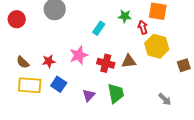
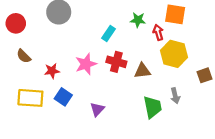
brown semicircle: (23, 62) -> (24, 56), moved
red cross: (106, 63) -> (116, 62), moved
green trapezoid: (116, 93) -> (153, 107), moved
gray arrow: (165, 99) -> (175, 96), moved, turned 32

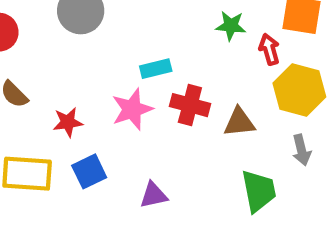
cyan rectangle: (108, 34) -> (156, 69), moved, turned 42
gray arrow: (175, 96) -> (301, 150), moved
blue square: (63, 97) -> (89, 171), turned 30
purple triangle: (97, 109) -> (154, 195), turned 35

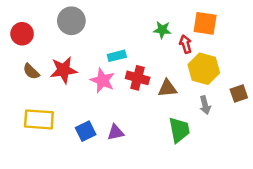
pink star: (132, 109) -> (103, 80), turned -30
red star: (68, 122) -> (64, 70), moved, size x1.5
blue square: (89, 171) -> (86, 131), moved

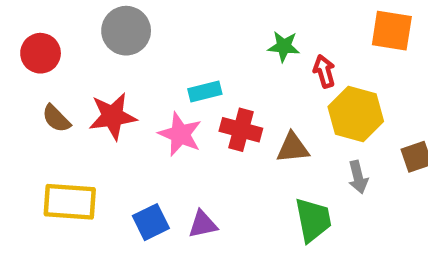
orange square: (205, 23) -> (392, 31), moved

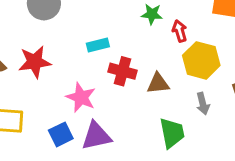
pink star: (180, 134) -> (81, 97), moved
purple triangle: (203, 224) -> (96, 136), size x1.5

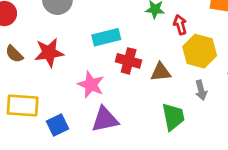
cyan rectangle: (98, 45) -> (106, 37), size x1.4
blue square: (61, 134) -> (57, 125), moved

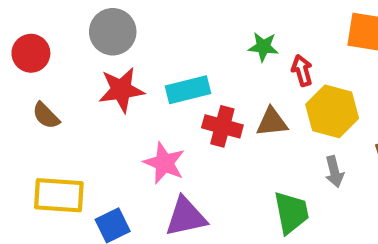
red star: (49, 53) -> (121, 90), moved
brown triangle: (161, 72) -> (272, 122), moved

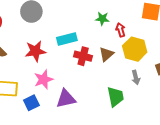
red star: (121, 90) -> (35, 51), moved
brown triangle: (272, 122) -> (106, 54), turned -35
pink star: (164, 163) -> (44, 79), moved, turned 30

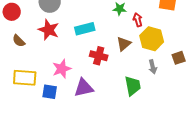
red star: (35, 51) -> (49, 30), moved, turned 30
red cross: (83, 56) -> (99, 56), moved
blue square: (31, 103) -> (50, 92), turned 35

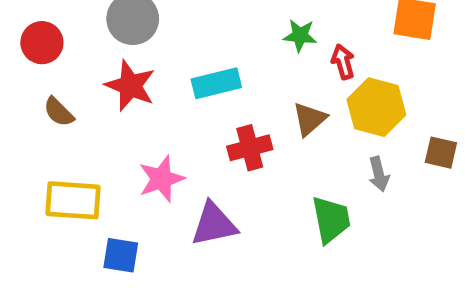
red cross: (99, 56) -> (250, 148), turned -30
brown square: (179, 58) -> (441, 153), turned 32
blue square: (50, 92) -> (121, 255), moved

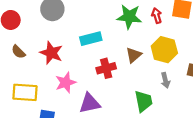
green star: (300, 35) -> (129, 17), size x1.6
red arrow: (343, 62) -> (157, 16), moved
red star: (130, 86) -> (51, 53), moved

